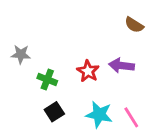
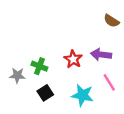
gray star: (21, 54) -> (17, 75), moved
pink line: (131, 117) -> (109, 82), moved

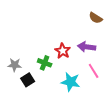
green cross: (39, 66) -> (45, 63), moved
black square: (45, 93) -> (28, 80), moved

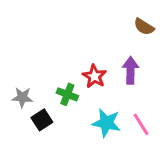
purple arrow: (87, 47) -> (130, 70), turned 84
pink line: (94, 71) -> (141, 124), moved

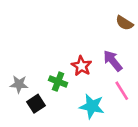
purple arrow: (130, 70) -> (113, 61), turned -40
pink line: (141, 124) -> (122, 91), moved

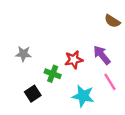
red star: (81, 66) -> (74, 60), turned 30
gray star: (19, 84) -> (23, 54), moved

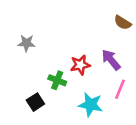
gray star: (23, 54) -> (26, 43), moved
pink line: (110, 82) -> (120, 89), turned 54

